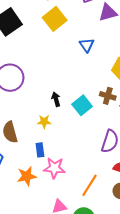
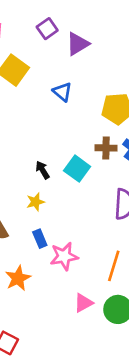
orange star: (27, 176) -> (18, 278), moved

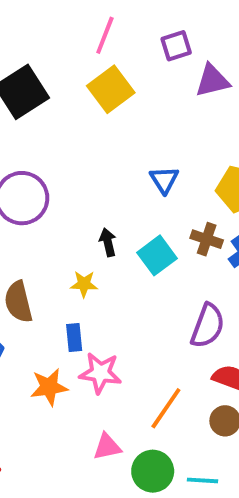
blue triangle: (62, 92) -> (164, 180), moved
orange star: (18, 278) -> (49, 387), moved

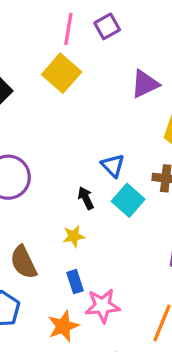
pink line: (105, 35) -> (68, 29), moved
purple triangle: (212, 81) -> (145, 84), moved
blue triangle: (164, 180) -> (113, 166), moved

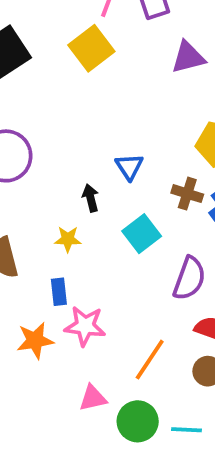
purple triangle: (145, 84) -> (188, 57), moved
cyan square: (128, 200) -> (142, 234), moved

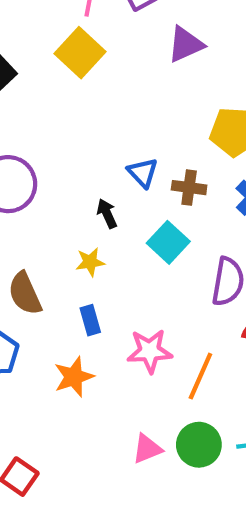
brown cross: (187, 194) -> (189, 188), moved
pink star: (85, 326) -> (150, 351), moved
pink triangle: (93, 398) -> (147, 449), moved

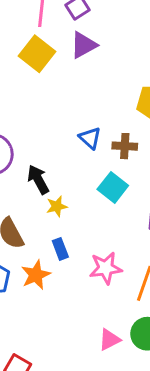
purple triangle: (186, 44) -> (84, 45), moved
black arrow: (107, 214) -> (38, 179), moved, size x1.4
orange star: (74, 377) -> (36, 275), moved

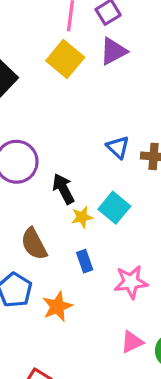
cyan square: (113, 187) -> (114, 208), moved
orange star: (36, 275) -> (57, 306), moved
pink triangle: (109, 340) -> (132, 342), moved

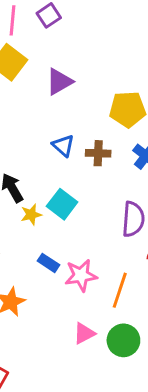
purple triangle: (113, 51) -> (59, 82), moved
blue rectangle: (85, 261) -> (48, 263), moved, turned -35

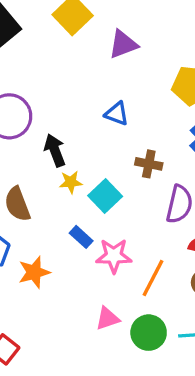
blue triangle: (63, 146) -> (117, 114), turned -30
brown cross: (98, 153) -> (149, 164), moved
cyan square: (62, 204) -> (105, 196), moved

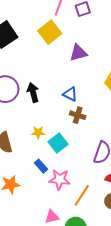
black arrow: (55, 150) -> (33, 93), moved
brown cross: (149, 164) -> (78, 115), moved

